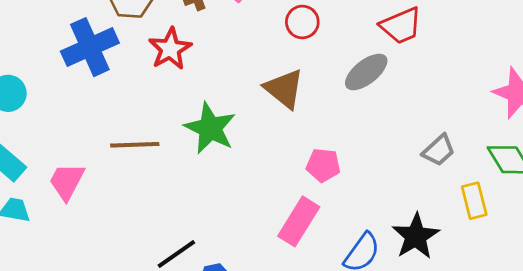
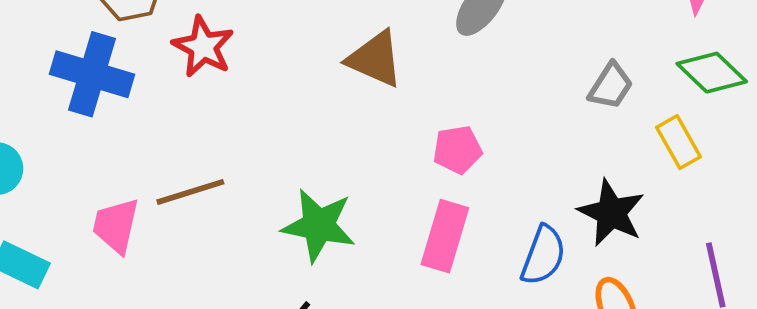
blue cross: (90, 47) -> (92, 74), turned -34
green star: (210, 128) -> (319, 225), moved
pink trapezoid: (67, 181) -> (116, 226), moved

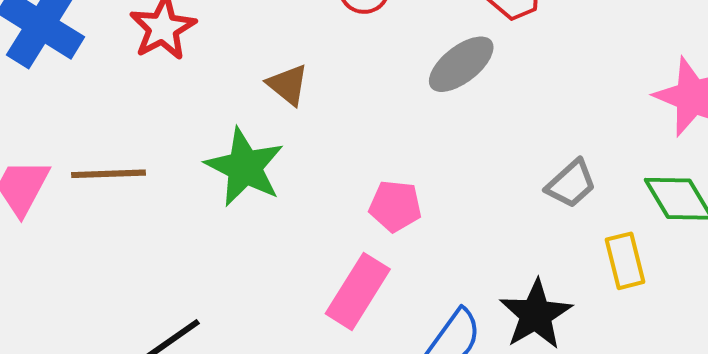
brown triangle: (375, 59) -> (288, 85), moved, size x0.7
green star: (319, 225) -> (245, 167), moved

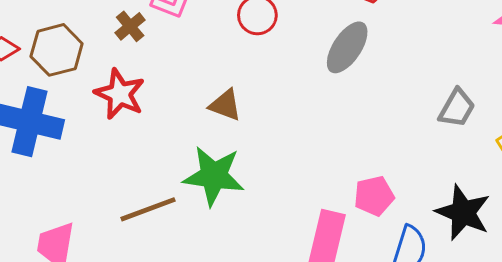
brown line: (109, 174) -> (148, 209), moved
pink pentagon: (395, 206) -> (374, 196), moved

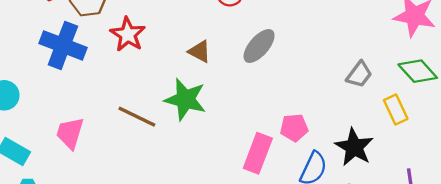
gray ellipse: (347, 47) -> (259, 46), moved
brown line: (148, 209) -> (137, 117), turned 39

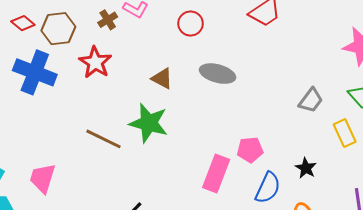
gray ellipse: (259, 46) -> (218, 74), turned 64
pink trapezoid: (70, 133) -> (43, 178), moved
black star: (354, 147) -> (306, 168), size x0.6

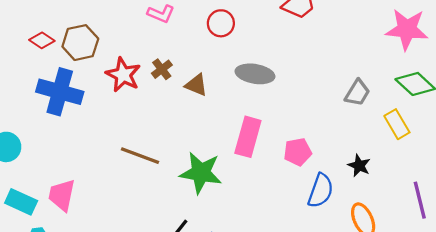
brown cross: (108, 20) -> (162, 69), moved
green star: (149, 123) -> (201, 173), moved
pink rectangle: (216, 173) -> (248, 137), moved
pink trapezoid: (43, 178) -> (62, 195), moved

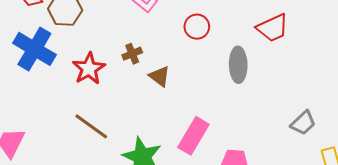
gray ellipse: (255, 74) -> (238, 65), moved, turned 64
red star: (123, 75) -> (89, 69), moved

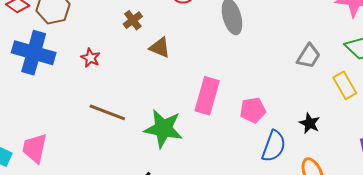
brown cross: (132, 54) -> (133, 20), moved
red star: (89, 69) -> (90, 58), size x0.6

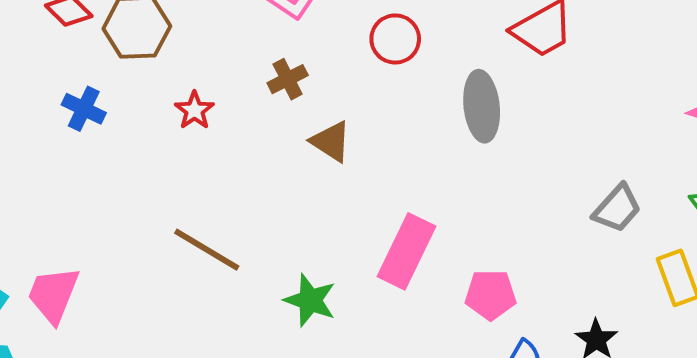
blue cross: (34, 53) -> (84, 109), size x0.5
red star: (90, 58) -> (194, 110), moved
green star: (163, 129) -> (310, 300), size x0.7

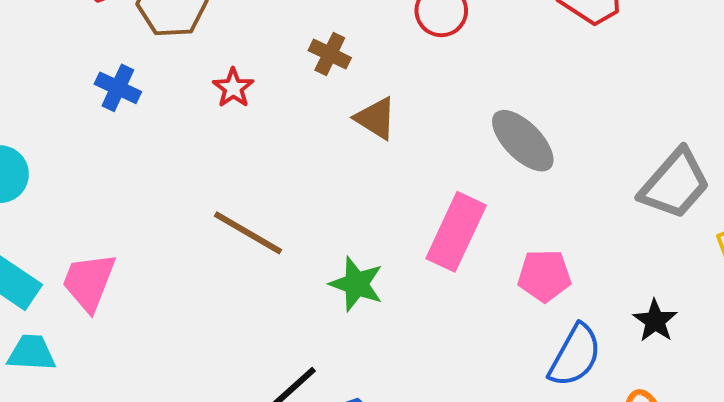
brown cross: (288, 79) -> (330, 54), turned -36
gray ellipse: (482, 106) -> (523, 141), moved, turned -38
gray trapezoid: (617, 208) -> (675, 184), size x1.4

